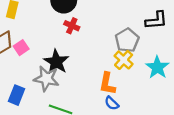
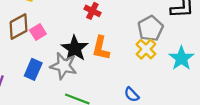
orange L-shape: (107, 84) -> (101, 48), moved
blue rectangle: (16, 95) -> (33, 69), moved

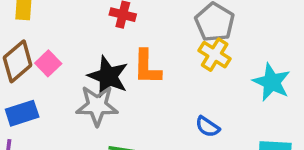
cyan star: (181, 58) -> (272, 82), moved
blue rectangle: (33, 69) -> (22, 113), moved, turned 60

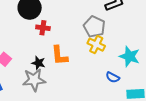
black star: (108, 76) -> (38, 63), size x0.6
blue semicircle: (208, 127) -> (113, 77), moved

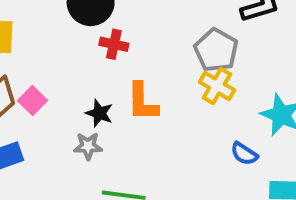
gray star: (34, 80) -> (88, 146), size x0.6

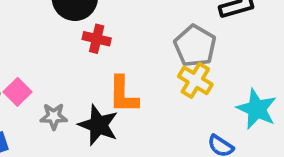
black star: (99, 113) -> (98, 125), moved, size x1.5
gray star: (88, 146) -> (54, 116), moved

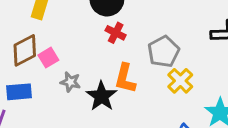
gray pentagon: (195, 46) -> (163, 52), moved

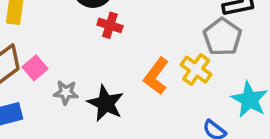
gray pentagon: (163, 52) -> (222, 37), moved
orange L-shape: (125, 78) -> (156, 76), moved, turned 32

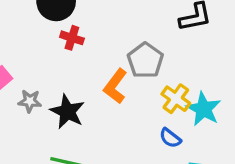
gray pentagon: (222, 37) -> (145, 60), moved
yellow cross: (196, 70) -> (176, 99), moved

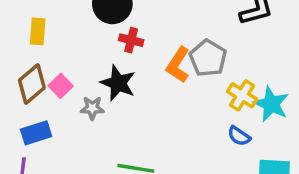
orange L-shape: (115, 86) -> (178, 65), moved
black star: (67, 112) -> (118, 83), moved

